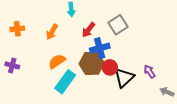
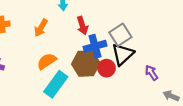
gray square: (118, 25) -> (120, 35), moved
red arrow: (88, 30) -> (82, 26), turned -56
black triangle: (124, 78) -> (123, 54), moved

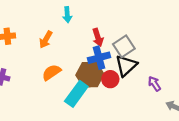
red arrow: (82, 26) -> (98, 37), moved
cyan rectangle: (56, 84) -> (76, 94), moved

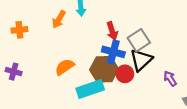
orange arrow: (46, 40) -> (59, 19), moved
blue cross: (99, 58) -> (113, 52), turned 30
cyan rectangle: (76, 94) -> (90, 89), turned 35

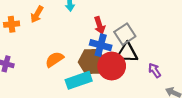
orange arrow: (59, 19) -> (37, 14), moved
black triangle: (141, 60) -> (127, 53), turned 45
red circle: (125, 74) -> (112, 66), size x1.6

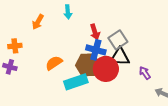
orange cross: (12, 24) -> (15, 46), moved

